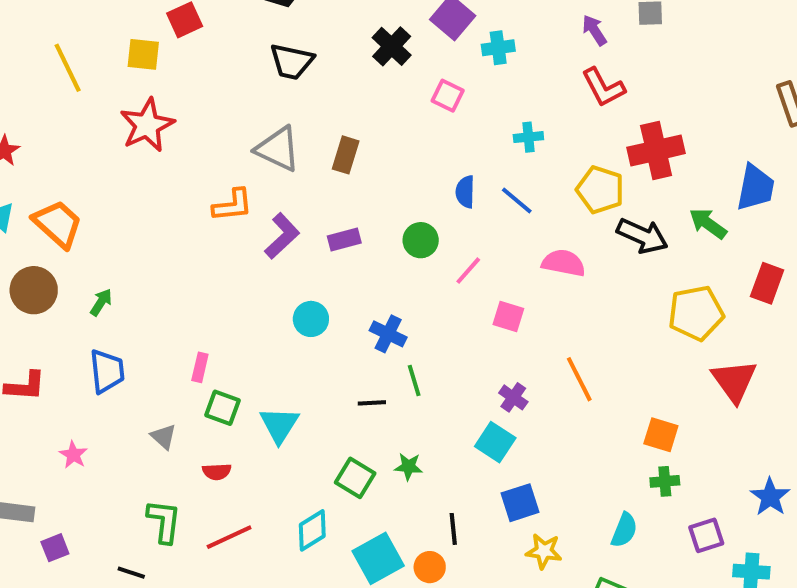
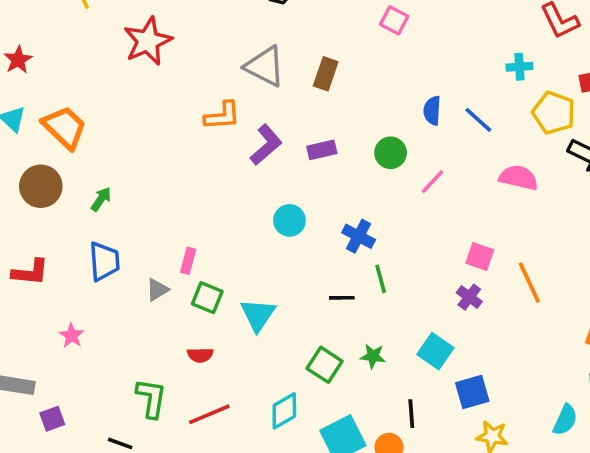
pink square: (448, 96) -> (394, 20), moved
cyan cross: (528, 137) -> (519, 67), moved
pink square: (508, 316) -> (480, 257), moved
gray triangle: (164, 437) -> (157, 290), moved, turned 45
cyan square: (495, 442) -> (435, 351), moved

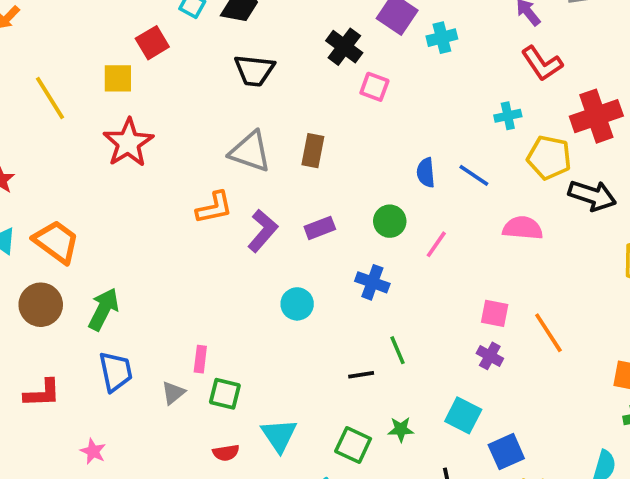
green arrow: (101, 199) -> (104, 309), size x1.6
blue cross: (359, 236) -> (372, 282), moved
cyan triangle: (258, 315) -> (279, 435), moved

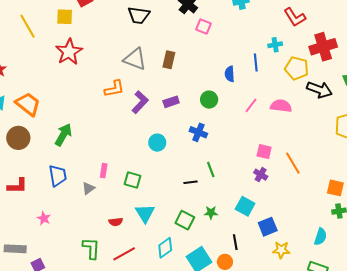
blue line: (474, 175) -> (256, 62), moved, turned 48
pink line: (436, 244) -> (251, 105), moved
green arrow: (104, 309) -> (63, 135), moved
green square: (225, 394) -> (133, 180), moved

